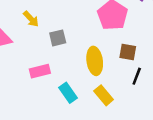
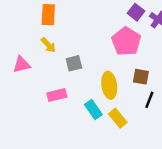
cyan rectangle: (68, 93) -> (93, 110), moved

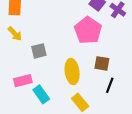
cyan rectangle: (93, 110) -> (41, 94), moved

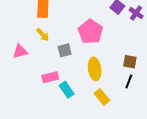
pink pentagon: (88, 30) -> (90, 32), moved
brown square: (102, 63) -> (130, 62), moved

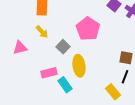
gray square: (65, 50) -> (63, 47), turned -32
yellow ellipse: (95, 69) -> (79, 66), moved
yellow rectangle: (102, 97) -> (113, 92), moved

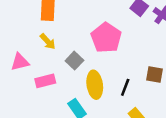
pink rectangle: (49, 73) -> (45, 81), moved
black line: (125, 77) -> (125, 87), moved

